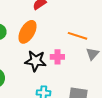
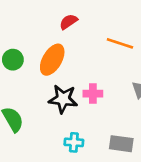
orange line: (77, 36) -> (120, 43), moved

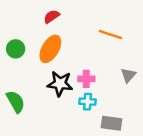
red semicircle: (68, 22) -> (52, 17), moved
cyan cross: (74, 142) -> (88, 102), moved

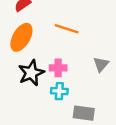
orange line: (110, 34) -> (67, 29), moved
black star: (60, 84) -> (31, 73), turned -30

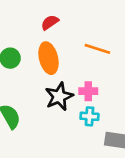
orange ellipse: (21, 37) -> (49, 58), turned -44

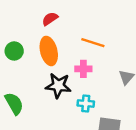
pink cross: (88, 91) -> (83, 69), moved
black star: (59, 96) -> (58, 86), turned 30

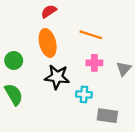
green circle: (14, 51) -> (14, 61), moved
pink cross: (83, 69) -> (94, 63), moved

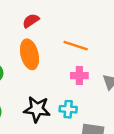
black star: (57, 77) -> (37, 109), moved

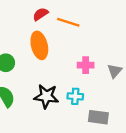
orange line: (76, 46) -> (68, 22), moved

